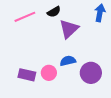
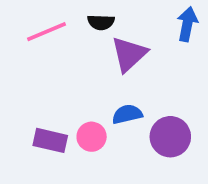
black semicircle: (54, 12) -> (101, 22), turned 32

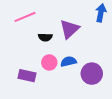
black semicircle: (101, 22) -> (45, 37), moved
pink circle: (92, 137) -> (49, 62), moved

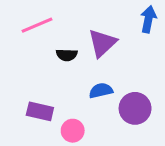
pink circle: (49, 62) -> (73, 131), moved

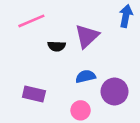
pink circle: (73, 131) -> (81, 110), moved

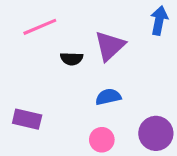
purple circle: (115, 91) -> (156, 133), moved
purple rectangle: (34, 94) -> (27, 119), moved

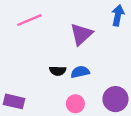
black semicircle: (72, 59) -> (58, 71), moved
purple rectangle: (27, 119) -> (14, 101), moved

